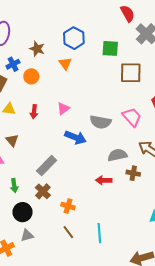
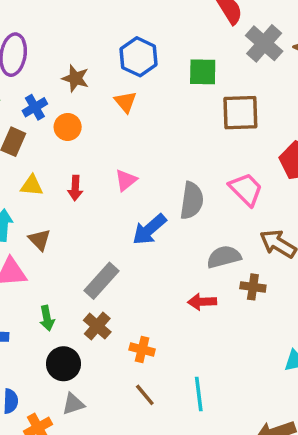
gray semicircle: (100, 122) -> (192, 201), turned -90
blue arrow: (75, 137) -> (149, 229), turned 120

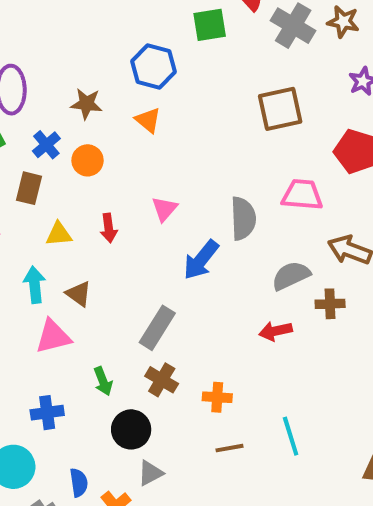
green square: (203, 72) -> (210, 25), moved
pink trapezoid: (246, 189) -> (302, 195), turned -30
brown line: (145, 395) -> (230, 448), turned -50

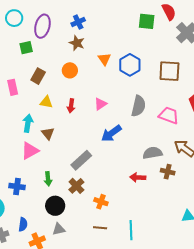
blue hexagon: (154, 66) -> (130, 65), moved
blue cross: (46, 145) -> (78, 22), moved
gray semicircle: (243, 218) -> (138, 106), moved
pink triangle: (53, 337) -> (30, 151), turned -30

